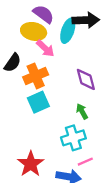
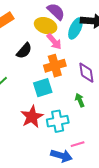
orange cross: (36, 76) -> (55, 66), moved
cyan cross: (73, 138) -> (58, 121), moved
red star: (31, 164) -> (32, 117), moved

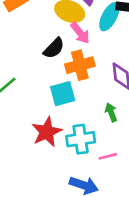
black semicircle: (24, 51) -> (54, 48), moved
pink line: (78, 144) -> (108, 156), moved

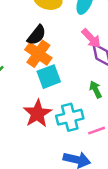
pink arrow: (80, 33) -> (91, 38), moved
orange cross: (80, 65) -> (38, 54), moved, turned -35

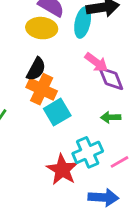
green arrow: (96, 89) -> (111, 117), turned -56
red star: (37, 113) -> (62, 170), moved

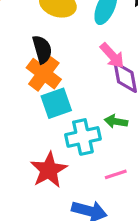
black semicircle: (36, 69) -> (42, 49), turned -55
cyan cross: (88, 152) -> (83, 137), moved

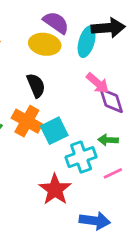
orange cross: (44, 74) -> (27, 121), moved
pink line: (116, 174) -> (113, 173), moved

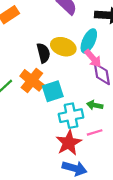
cyan ellipse: (87, 42) -> (89, 41), moved
yellow ellipse: (45, 44) -> (63, 47), moved
red star: (55, 189) -> (69, 143), moved

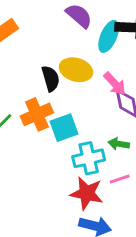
cyan ellipse: (89, 41) -> (109, 36), moved
orange cross: (32, 80) -> (37, 114), turned 30
red star: (69, 143) -> (87, 193), turned -30

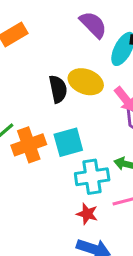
orange cross: (37, 114) -> (29, 145), moved
red star: (87, 193) -> (87, 214), size x0.6

